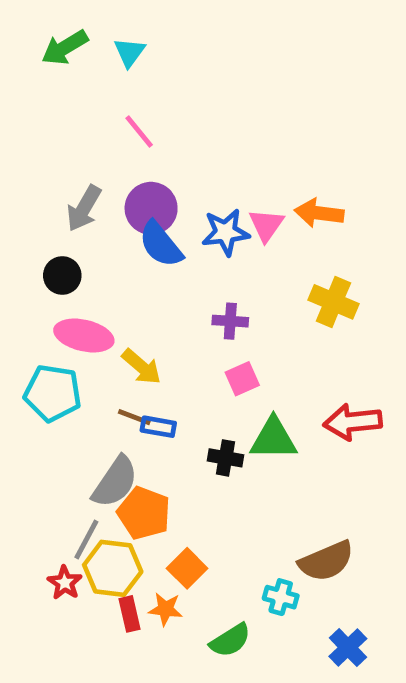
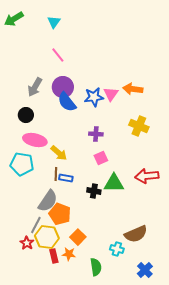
green arrow: (65, 47) -> (14, 19), moved
brown line: (134, 417) -> (56, 174), turned 72
green semicircle: (230, 640) -> (96, 267), turned -66

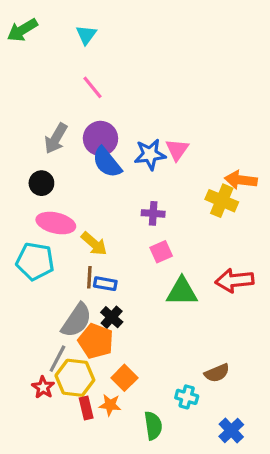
orange arrow: (133, 89) -> (241, 180), moved
black cross: (94, 191) -> (112, 317), moved, turned 32
brown semicircle: (136, 234) -> (217, 373), size x0.7

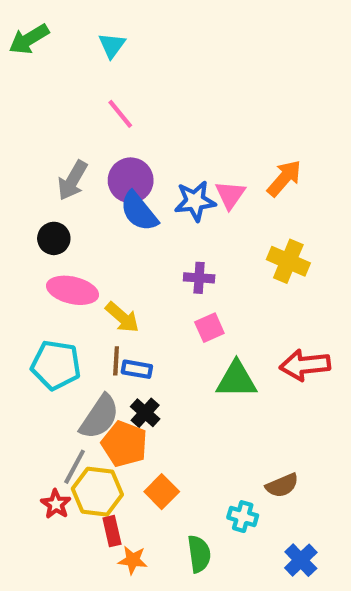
orange arrow: (241, 180) -> (284, 178), moved, turned 124
cyan pentagon: (35, 261) -> (56, 365), moved
orange star: (110, 405) -> (133, 560), moved

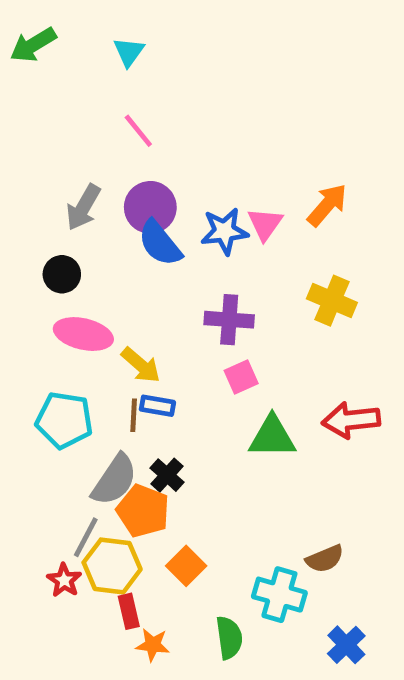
purple cross: (199, 278) -> (229, 320), size x1.4
blue rectangle: (137, 369) -> (157, 406), moved
cyan cross: (243, 517) -> (279, 595), size x1.5

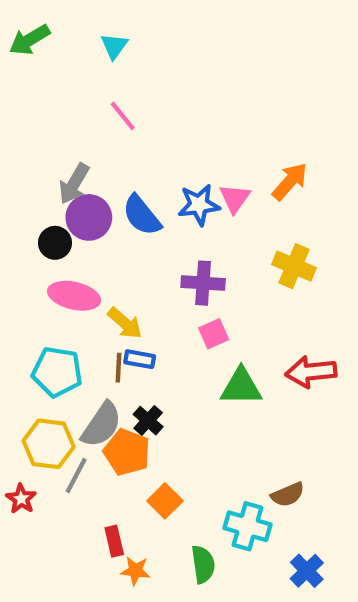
purple circle: (150, 207) -> (89, 217), moved
yellow hexagon: (112, 566) -> (49, 444), moved
red star: (64, 580) -> (21, 499), moved

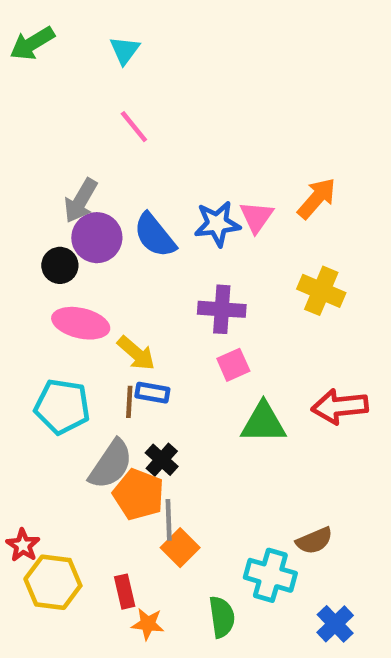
yellow hexagon: (49, 444) -> (53, 582), moved
gray line: (76, 476) -> (169, 520), moved, turned -30

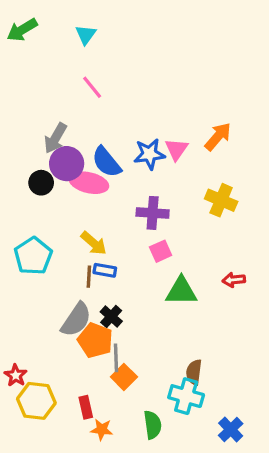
pink ellipse: (81, 323) -> (89, 183), moved
cyan pentagon: (62, 406) -> (33, 256), moved, turned 30
red arrow: (340, 406) -> (234, 280), size x0.6
brown semicircle: (314, 541) -> (194, 372), moved, turned 120

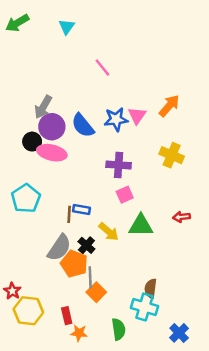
pink line: (92, 87) -> (102, 67), moved
pink ellipse: (89, 183) -> (52, 153), moved
yellow arrow: (94, 243) -> (109, 232), moved

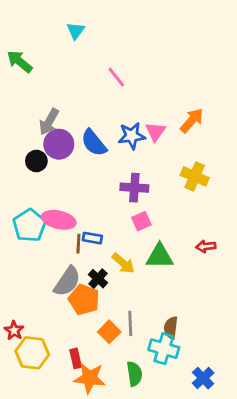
green arrow: (17, 23) -> (20, 62), moved, turned 70
pink ellipse: (52, 153) -> (59, 220), moved
gray line: (90, 277) -> (130, 323), moved
orange star: (79, 333) -> (90, 378), size x1.6

